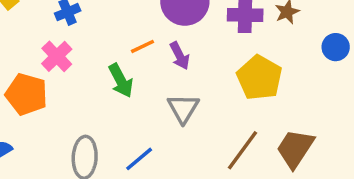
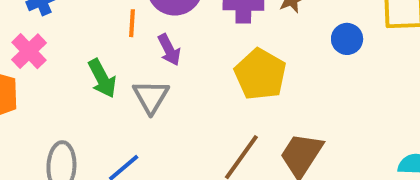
orange line: (142, 46) -> (132, 23), moved, turned -60
gray triangle: (183, 108) -> (151, 97), moved

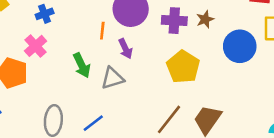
blue circle: (347, 39) -> (240, 46), size x1.6
gray triangle: (151, 97) -> (113, 78), turned 40

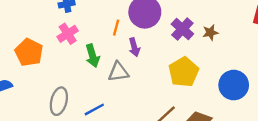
purple cross: (174, 21) -> (182, 29), turned 30
pink cross: (36, 46) -> (68, 34), moved
blue circle: (240, 46) -> (234, 85), moved

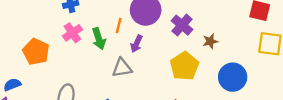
brown star: (210, 32) -> (210, 41), moved
purple arrow: (134, 47) -> (137, 44), turned 42
green arrow: (93, 56) -> (99, 39), moved

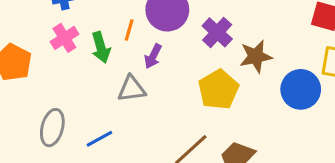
brown star: (210, 41) -> (256, 56), size x1.5
blue circle: (233, 77) -> (301, 89), moved

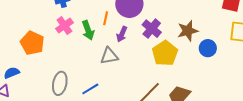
purple cross: (217, 32) -> (152, 29), moved
blue circle: (301, 89) -> (208, 48), moved, size x0.7

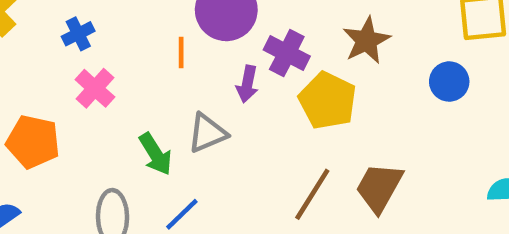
green arrow: (88, 30) -> (156, 154), moved
purple arrow: (122, 34) -> (247, 84), moved
blue circle: (208, 48) -> (449, 81), moved

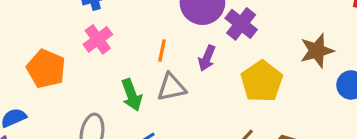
brown star: (366, 40) -> (317, 51), moved
orange line: (181, 53) -> (162, 50), moved
purple cross: (287, 53) -> (241, 24), moved

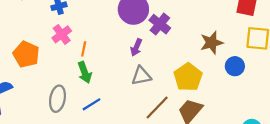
orange line: (162, 50) -> (84, 49), moved
yellow pentagon: (262, 81) -> (188, 77), moved
gray triangle: (171, 87) -> (141, 76), moved

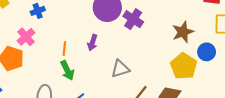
pink cross: (62, 34) -> (26, 37), moved
purple arrow: (136, 47) -> (92, 43), moved
yellow pentagon: (188, 77) -> (184, 66), moved

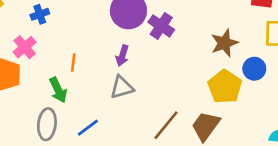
purple arrow: (92, 43) -> (122, 56), moved
gray triangle: (120, 69) -> (122, 87), moved
green arrow: (67, 70) -> (58, 90), moved

